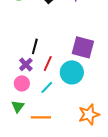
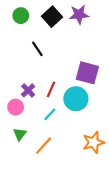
black line: (35, 46) -> (37, 49), moved, turned -49
pink circle: (22, 83) -> (16, 107), moved
orange line: (41, 117) -> (44, 146), turned -48

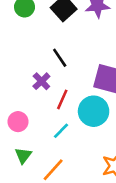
black line: (37, 49) -> (60, 58), moved
purple cross: (28, 90) -> (41, 81), moved

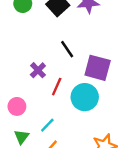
black line: (60, 58) -> (67, 49), moved
cyan line: (61, 131) -> (47, 125), moved

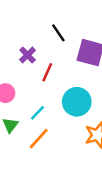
cyan circle: (85, 97) -> (77, 102), moved

